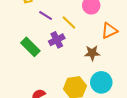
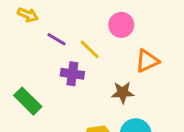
purple cross: (57, 40) -> (72, 74), turned 35
green rectangle: (30, 47) -> (28, 101), moved

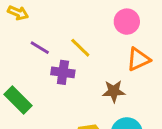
pink circle: (121, 25) -> (127, 22), moved
purple line: (57, 39) -> (40, 48), moved

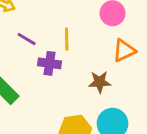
yellow line: (80, 48) -> (67, 39), turned 45

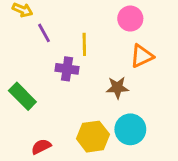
purple line: (27, 39) -> (44, 33), moved, turned 30

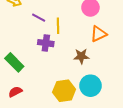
purple line: (44, 33) -> (39, 18), moved, turned -32
red semicircle: (41, 147) -> (15, 92), moved

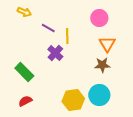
orange triangle: (99, 34) -> (107, 44), turned -36
purple cross: (46, 43) -> (55, 53), turned 35
brown star: (81, 56) -> (102, 65), moved

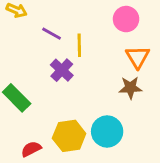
cyan circle: (99, 95) -> (107, 131), moved
yellow hexagon: (73, 100) -> (69, 136), moved
red semicircle: (25, 101) -> (31, 149), moved

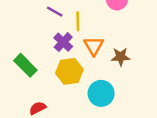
orange triangle: (138, 57) -> (94, 46), moved
yellow hexagon: (69, 136) -> (69, 71), moved

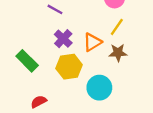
yellow line: (78, 21) -> (117, 27), moved, turned 36
orange triangle: (94, 46) -> (92, 42), turned 30

